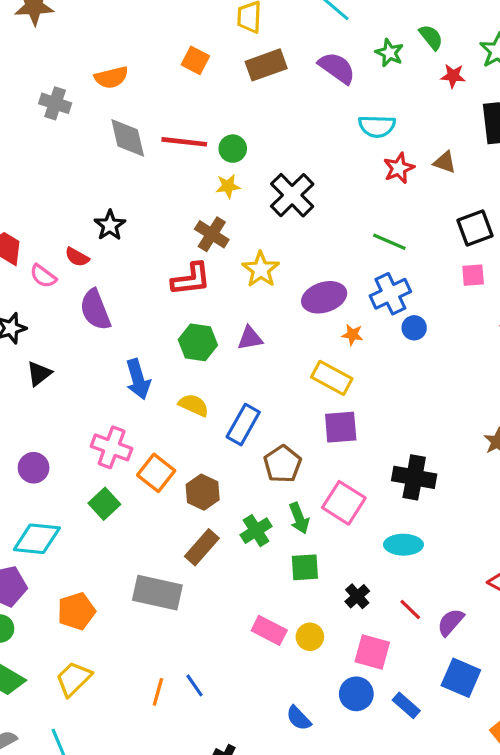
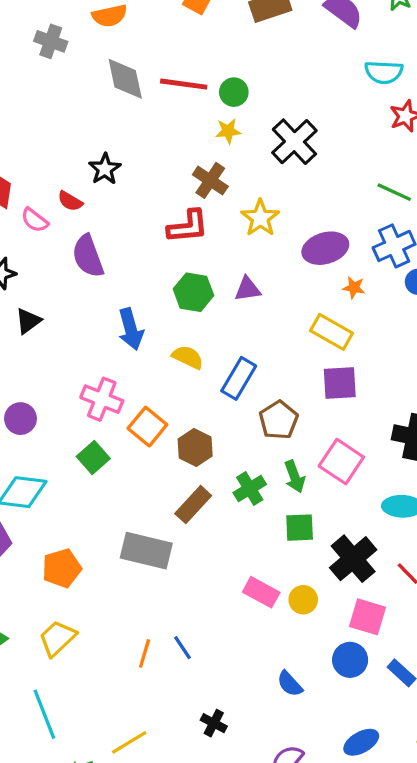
black cross: (357, 596) -> (353, 559), size x1.8

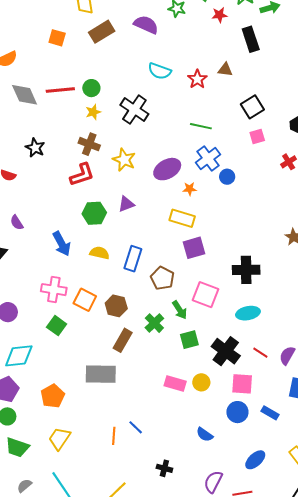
cyan semicircle: (384, 72) -> (160, 71), moved, turned 30
black star: (105, 169) -> (35, 148), moved
purple semicircle: (88, 256) -> (17, 223), moved, size x0.6

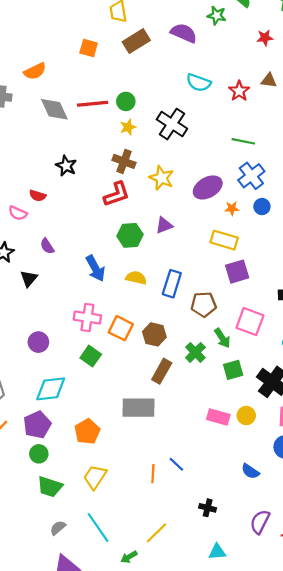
red star: (219, 15) -> (265, 38), moved
blue circle: (227, 177) -> (262, 207), moved
brown pentagon: (162, 278) -> (204, 304), turned -30

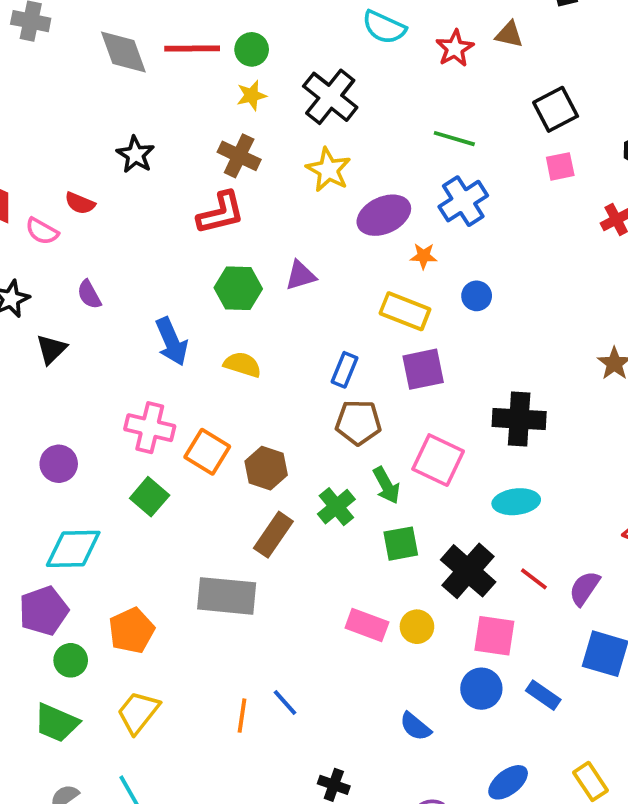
yellow star: (162, 178) -> (328, 170), moved
blue circle: (262, 207) -> (477, 296), moved
blue rectangle: (172, 284) -> (345, 370), moved, size x0.7
green circle: (39, 454) -> (71, 660), moved

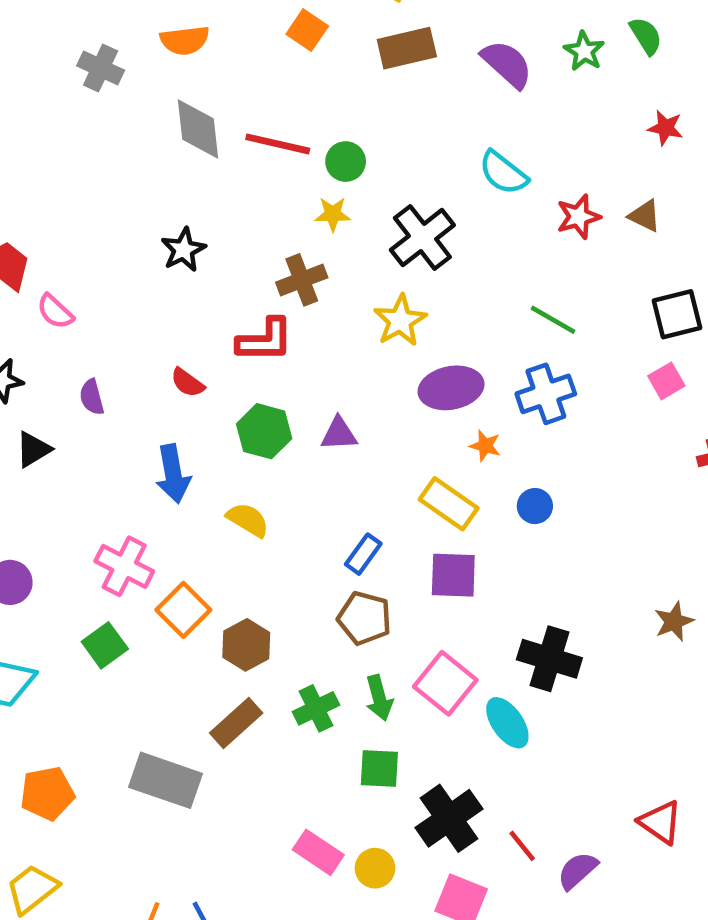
brown cross: (239, 156) -> (302, 280), turned 30
pink square: (560, 166) -> (666, 381), turned -32
red semicircle: (80, 203) -> (188, 383), moved
cyan ellipse: (516, 502) -> (507, 723), moved, turned 48

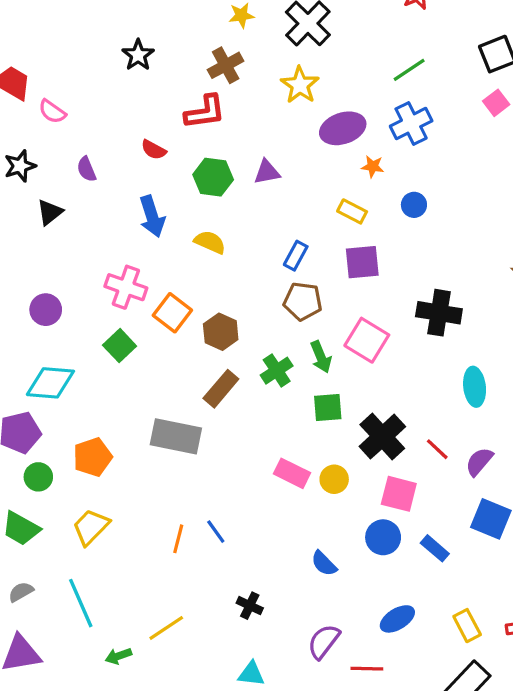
green line: (553, 320) -> (409, 70), turned -56
yellow rectangle: (449, 504) -> (352, 211), size x0.7
cyan ellipse: (507, 723) -> (475, 387), moved, turned 36

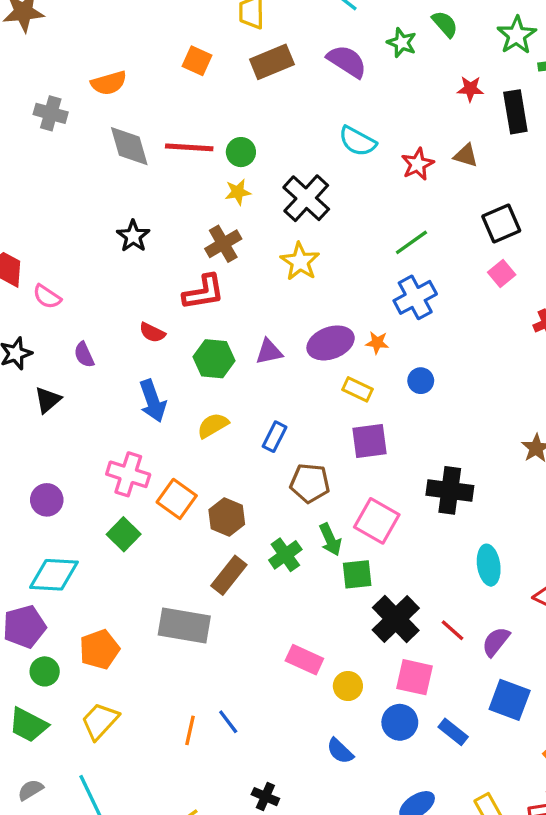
purple ellipse: (343, 128) -> (331, 343), moved
yellow semicircle: (210, 242) -> (213, 425), turned -52
blue rectangle: (296, 256) -> (275, 437), moved
green square: (328, 408) -> (357, 574), moved
yellow circle: (334, 479) -> (348, 686), moved

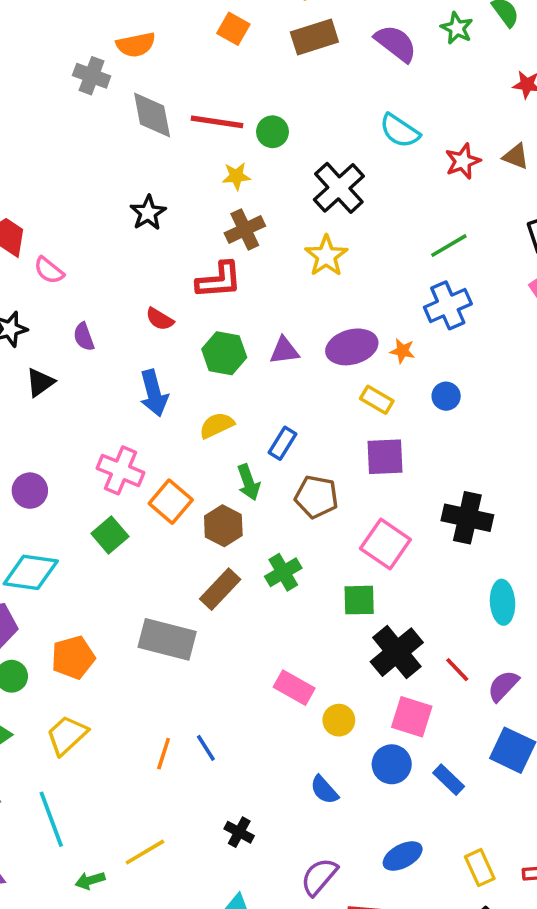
gray cross: (51, 113) -> (92, 76), moved
yellow star: (238, 192) -> (236, 176), moved
green arrow: (330, 540) -> (249, 482), moved

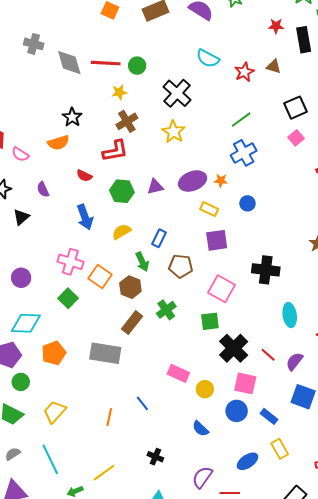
orange semicircle: (136, 45) -> (58, 143), moved
orange pentagon: (73, 657) -> (54, 353), moved
blue line: (206, 748) -> (142, 403), moved
yellow rectangle: (480, 868) -> (280, 449), moved

